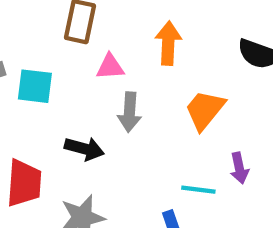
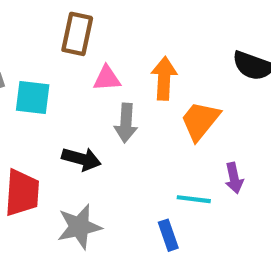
orange arrow: (168, 43) -> (164, 78), moved

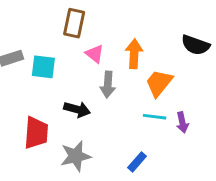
pink triangle: (107, 78) -> (95, 54), turned 42
cyan line: (194, 199) -> (155, 117), moved
blue rectangle: (168, 235) -> (137, 162), turned 60

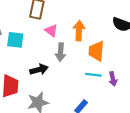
orange trapezoid: (159, 83) -> (96, 51), turned -35
black arrow: (77, 109) -> (39, 70), turned -30

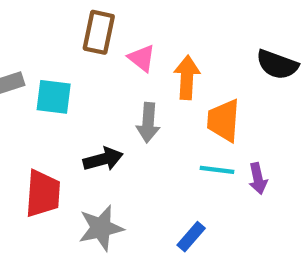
pink triangle: (51, 31) -> (142, 58), moved

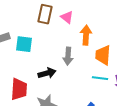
pink triangle: (142, 58) -> (67, 17), moved

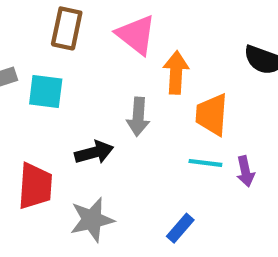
brown rectangle: (45, 14) -> (67, 28), moved
pink triangle: (67, 17) -> (136, 35), size x1.5

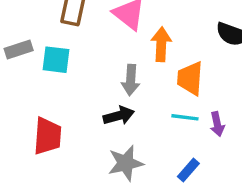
black arrow: (94, 152) -> (119, 116), moved
gray star: (92, 220) -> (126, 163), moved
blue rectangle: (180, 228) -> (188, 170), moved

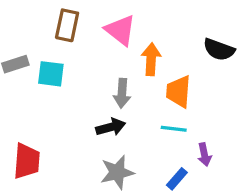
purple arrow: (217, 124) -> (204, 155), moved
red trapezoid: (48, 136) -> (27, 161), moved

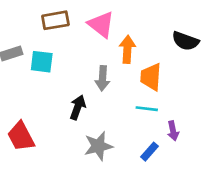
brown rectangle: (67, 25) -> (55, 20), turned 68
black arrow: (111, 127) -> (78, 107), moved, turned -55
red trapezoid: (27, 161) -> (21, 136), turned 148

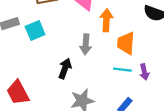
cyan square: (42, 62) -> (35, 30), turned -30
purple arrow: (173, 131) -> (144, 72), moved

